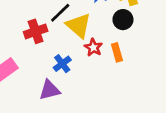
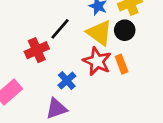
yellow triangle: (79, 26) -> (99, 33), moved
red star: (93, 48) -> (97, 61), size x1.5

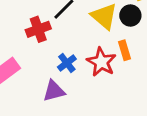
red star: (97, 61) -> (101, 62), moved

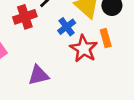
blue cross: (67, 63) -> (67, 27), moved

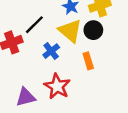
red star: (84, 49) -> (57, 86), moved

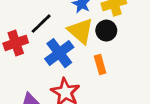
blue cross: (51, 51) -> (59, 53), size x1.5

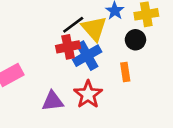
yellow triangle: (81, 31) -> (94, 28), moved
red cross: (16, 43) -> (68, 47), moved

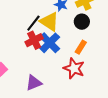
orange rectangle: (125, 72) -> (81, 47), turned 56
red star: (88, 94) -> (74, 68), moved

